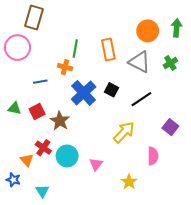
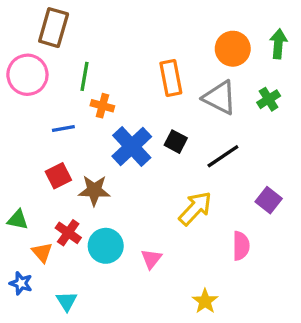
green line: (75, 49) -> (84, 76), moved
green triangle: (14, 108) -> (18, 220), moved
brown star: (60, 121) -> (94, 190), turned -30
yellow star: (129, 182) -> (205, 301), moved

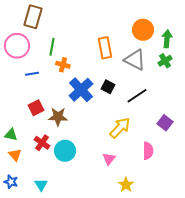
green arrow: (278, 44) -> (167, 39), moved
blue line: (63, 129) -> (32, 74), moved
orange triangle: (42, 252) -> (15, 155), moved
pink triangle: (151, 259) -> (109, 159), moved
blue star: (21, 283) -> (11, 182), moved

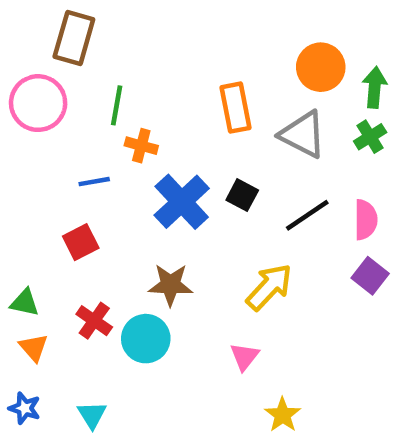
blue line: (32, 74) -> (94, 182), moved
brown star: (58, 117) -> (170, 285), moved
pink semicircle: (148, 151) -> (366, 220), moved

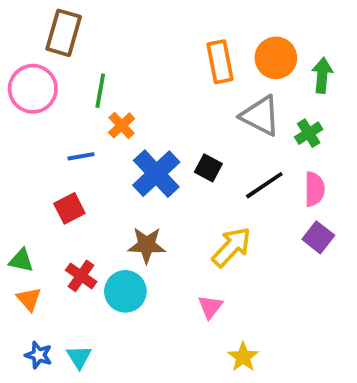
orange rectangle: (235, 108) -> (220, 62), moved
green cross: (370, 137) -> (309, 133), moved
orange cross: (141, 146) -> (122, 125), turned 32
blue star: (25, 408) -> (39, 355), moved

